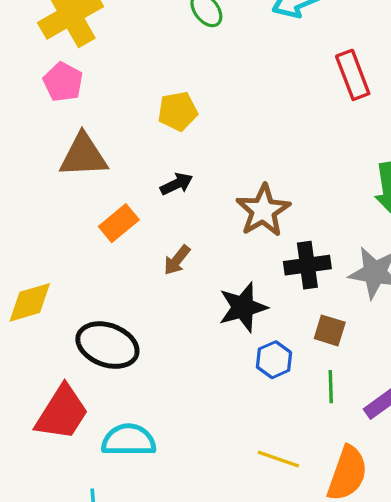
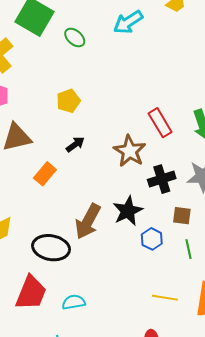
red rectangle: (353, 75) -> (160, 123), moved
brown arrow: (177, 260) -> (88, 221), moved, size x1.8
cyan semicircle: (129, 440) -> (74, 302), size x0.7

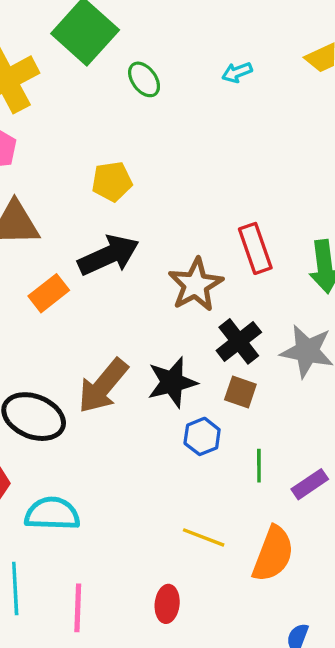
cyan arrow: (128, 22) -> (237, 72), size x0.6
black arrow: (75, 144) -> (109, 255), size x1.8
black cross: (162, 179) -> (239, 341), turned -32
brown square: (182, 216) -> (240, 392), moved
cyan semicircle: (74, 302) -> (52, 514), size x1.4

